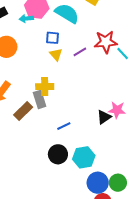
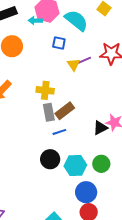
yellow triangle: (56, 54) -> (74, 65), moved
gray rectangle: (40, 99) -> (49, 112), moved
brown rectangle: (23, 111) -> (65, 111), moved
green circle: (118, 183) -> (101, 164), moved

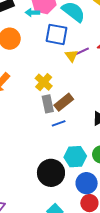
blue square: (59, 43) -> (56, 34), size x1.6
yellow cross: (45, 90) -> (44, 82), turned 36
black circle: (50, 159) -> (51, 173), moved, size x1.4

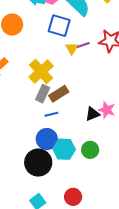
yellow cross: (44, 82) -> (41, 72), size x1.4
gray rectangle: (48, 104) -> (43, 94), turned 30
blue circle: (87, 183) -> (47, 139), moved

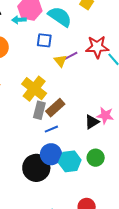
blue square: (59, 26) -> (44, 40), size x0.7
black circle: (38, 163) -> (36, 168), moved

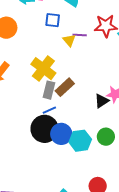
purple line: (71, 56) -> (80, 35), turned 32
blue line: (51, 129) -> (49, 110), moved
black circle: (36, 168) -> (45, 129), moved

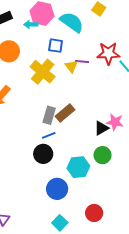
yellow cross: (43, 69) -> (43, 72), moved
black circle: (45, 129) -> (43, 154), size x0.7
blue circle: (61, 134) -> (57, 189), moved
green circle: (106, 137) -> (103, 155), moved

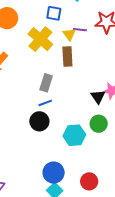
brown rectangle: (65, 113) -> (67, 56), moved, turned -54
black triangle: (101, 128) -> (98, 97), turned -35
blue circle: (57, 189) -> (54, 173), moved

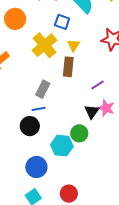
purple line: (80, 30) -> (98, 85), moved, turned -48
green circle: (99, 124) -> (79, 133), moved
blue circle: (54, 173) -> (36, 167), moved

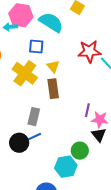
purple line: (98, 85) -> (87, 110), moved, turned -32
black triangle: (92, 112) -> (99, 135), moved
black circle: (30, 126) -> (19, 143), moved

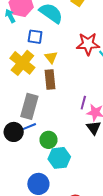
cyan arrow: (10, 27) -> (10, 16), turned 64
gray rectangle: (34, 117) -> (29, 106), size x1.4
green circle: (80, 151) -> (49, 140), moved

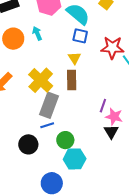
cyan arrow: (10, 16) -> (37, 33), moved
blue square: (35, 37) -> (80, 36), moved
yellow cross: (22, 63) -> (41, 80), moved
black circle: (14, 132) -> (28, 144), moved

